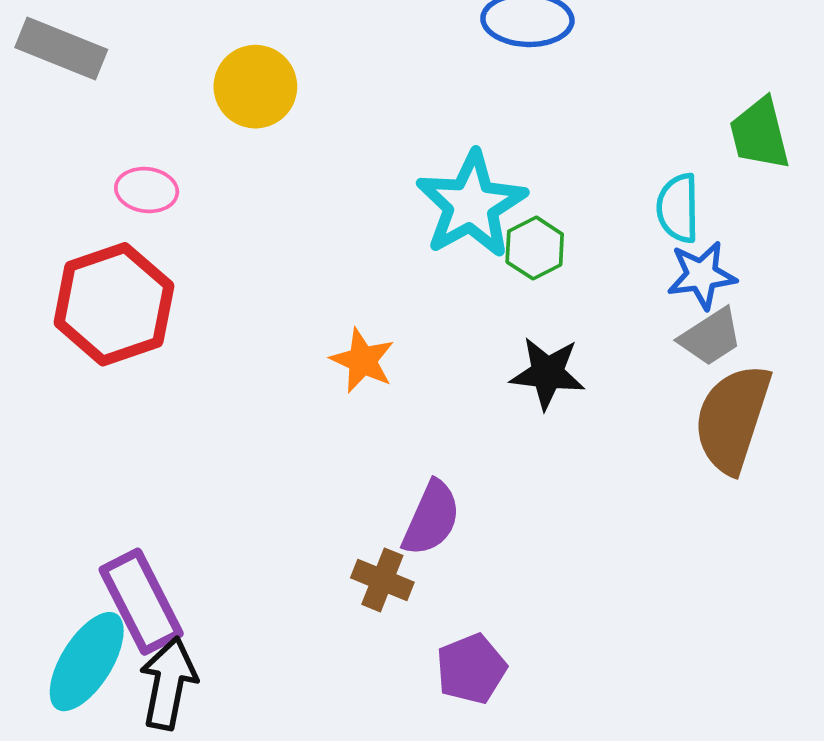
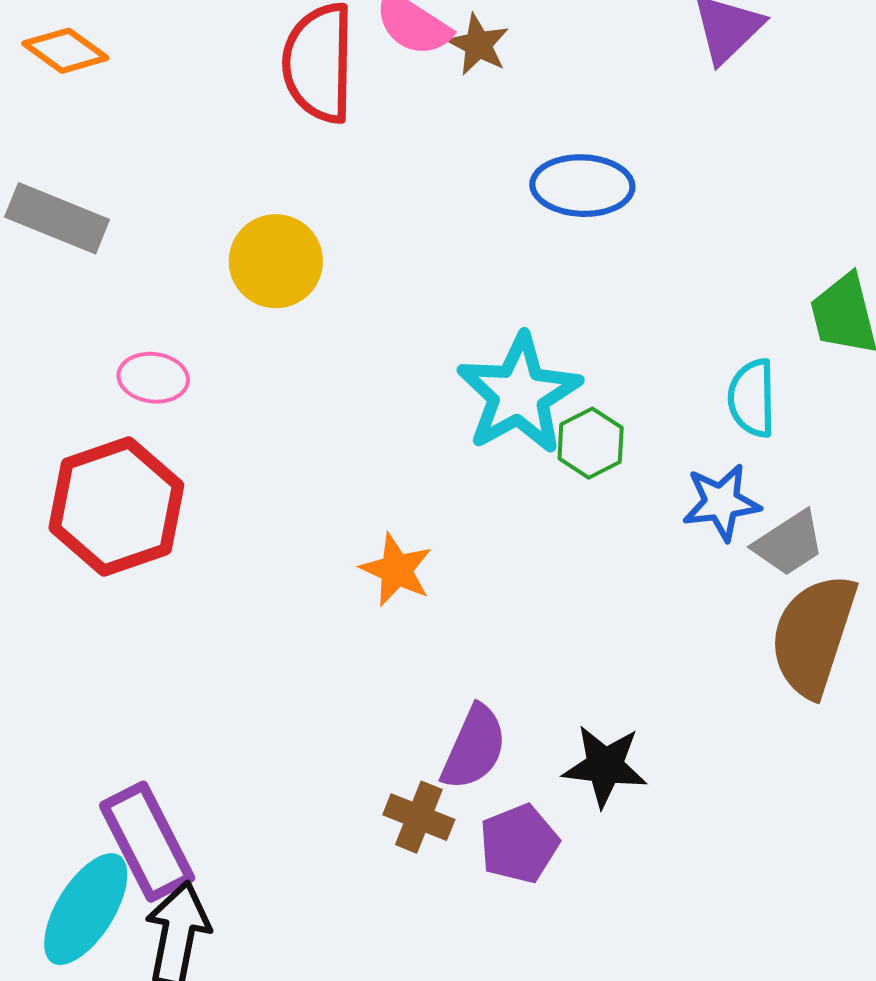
blue star: (702, 275) -> (721, 502), moved
black star: (547, 373) -> (605, 766), moved
purple pentagon: (471, 669) -> (519, 844), moved

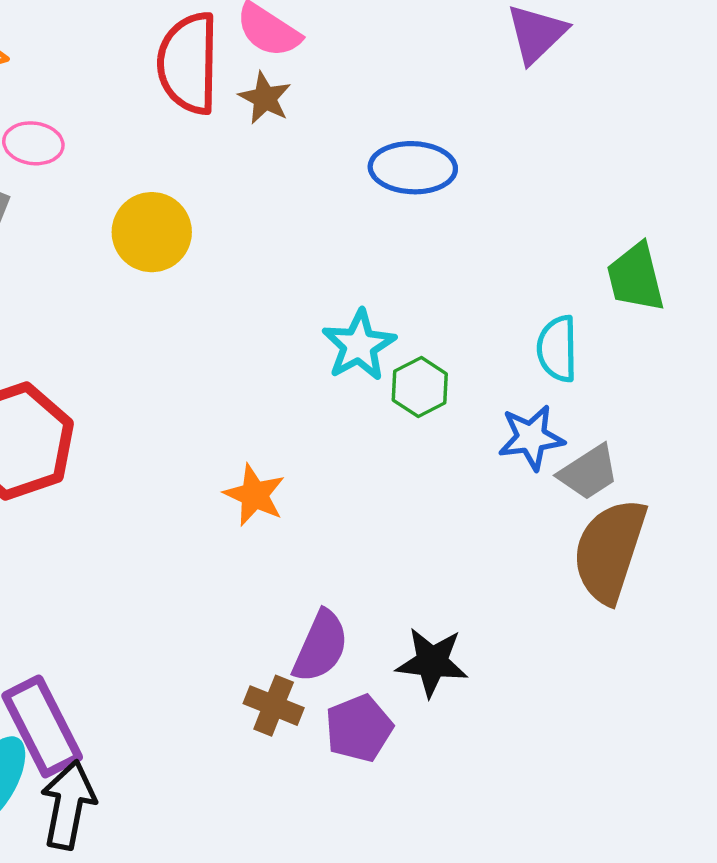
brown star: (478, 45) -> (265, 98), moved
pink ellipse: (153, 378) -> (33, 143), moved
cyan star: (519, 394) -> (359, 345), size x0.7

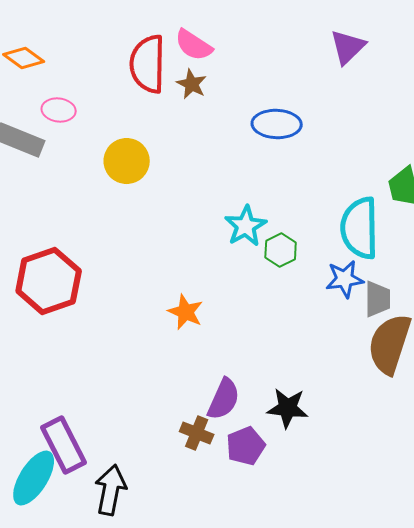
cyan semicircle: (557, 349) -> (360, 228), size x1.6
gray trapezoid: (589, 472) -> (378, 299), turned -57
black arrow: (68, 805) -> (111, 490), moved

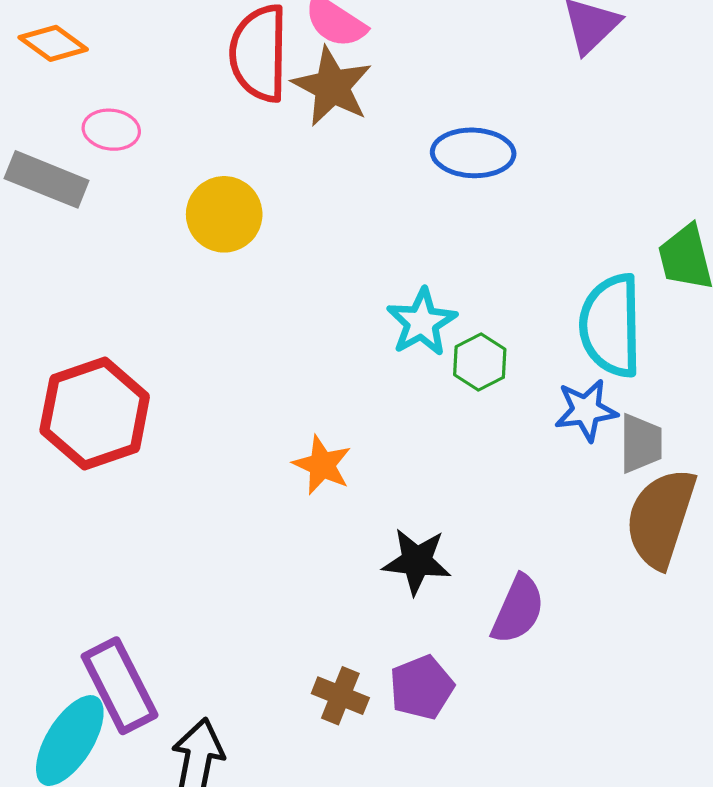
brown star: (192, 84) -> (332, 87), size x1.6
purple semicircle: (224, 399) -> (518, 609), moved
black star: (288, 408) -> (417, 561), moved
brown cross: (197, 433) -> (340, 696), moved

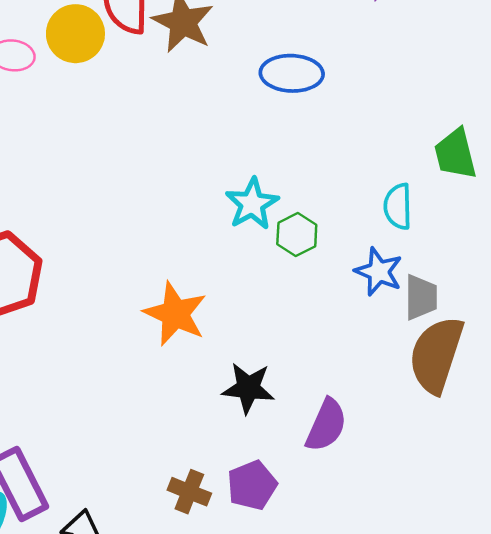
yellow circle: (224, 214) -> (75, 34), moved
cyan semicircle: (611, 326) -> (398, 206), size x0.6
blue star: (586, 410) -> (379, 272), turned 30
orange star: (322, 465) -> (175, 314), size x1.4

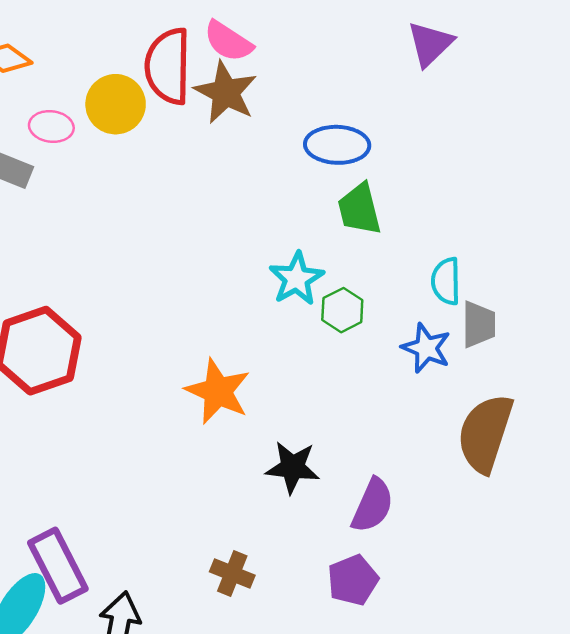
green trapezoid: (455, 154) -> (359, 209), moved
gray trapezoid: (421, 297) -> (479, 324), moved
purple pentagon: (252, 485) -> (353, 580), moved

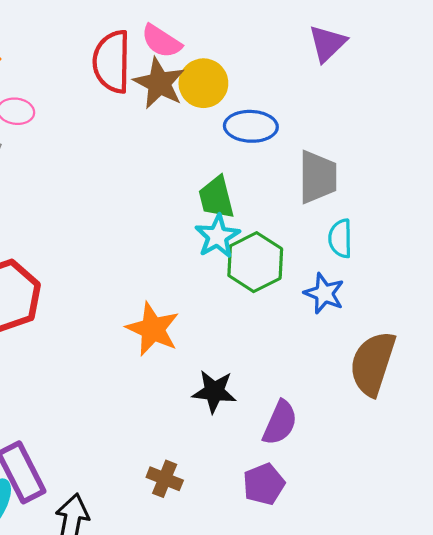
yellow circle: (116, 104) -> (203, 83), moved
green trapezoid: (359, 209) -> (216, 197), moved
green hexagon: (342, 310) -> (255, 262), size x1.6
gray trapezoid: (479, 324) -> (318, 177), moved, size x1.4

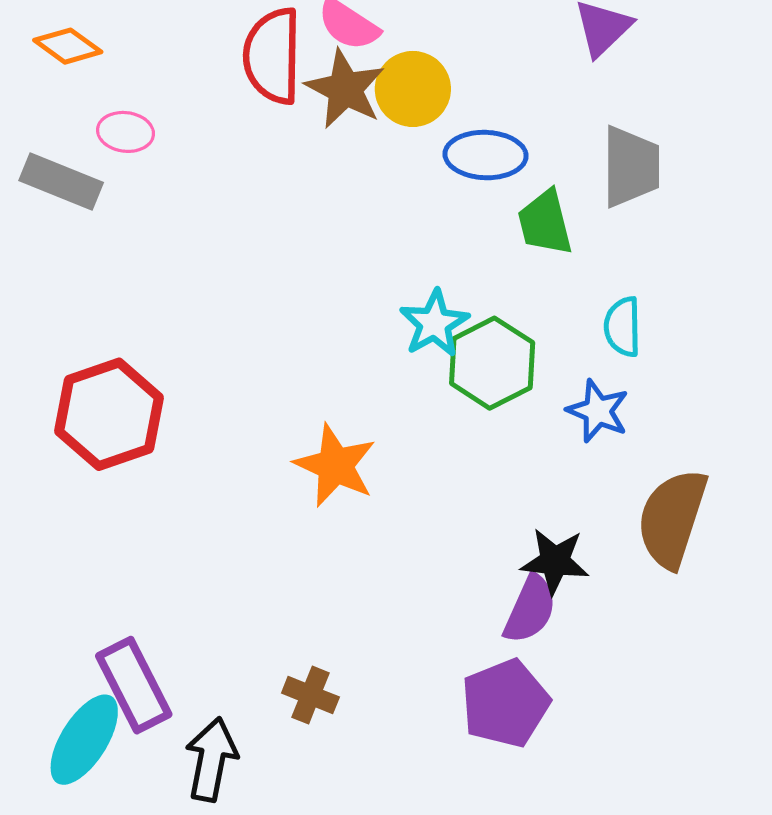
gray trapezoid: (318, 177) -> (631, 167), moved
green trapezoid: (216, 197) -> (545, 223), moved
black star: (214, 391) -> (555, 561), moved
brown cross: (165, 479) -> (310, 695), moved
purple pentagon: (264, 484) -> (505, 703), size x1.4

